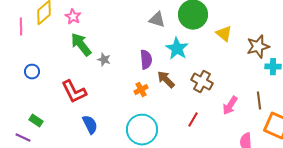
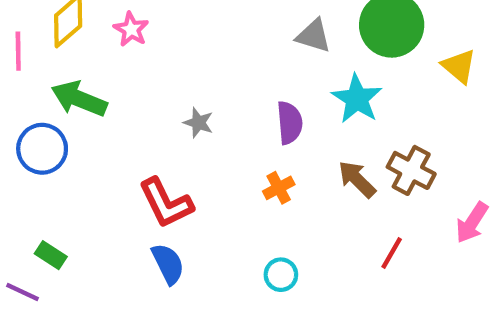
green arrow: (81, 45) -> (79, 99), moved, turned -30
blue circle: (32, 72) -> (42, 149), size x1.5
brown arrow: (166, 80) -> (357, 179), moved
red L-shape: (74, 92) -> (166, 203), moved
cyan circle: (142, 130) -> (281, 275), size x0.5

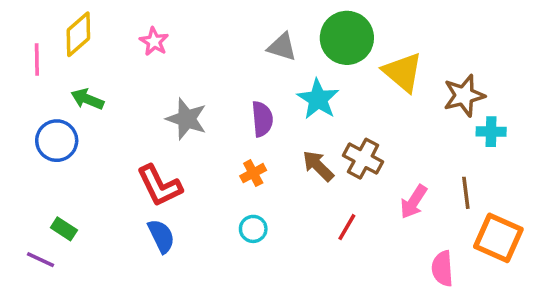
pink star: (131, 29) -> (154, 41), moved
yellow triangle: (459, 66) -> (403, 72), size x1.4
green arrow: (79, 99) -> (87, 99), size x0.7
gray star: (198, 123) -> (186, 119), size x1.6
cyan circle: (281, 275) -> (253, 229), moved

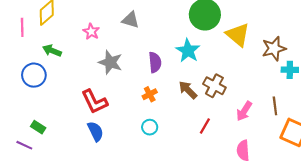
pink star: (154, 41) -> (91, 32), moved
gray triangle: (282, 47) -> (131, 20), moved
pink semicircle: (442, 269) -> (243, 150), moved

